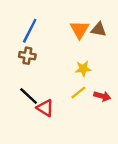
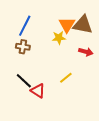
brown triangle: (99, 30) -> (83, 25), size x1.5
yellow star: (83, 69) -> (59, 38), moved
red arrow: (102, 96) -> (86, 52), moved

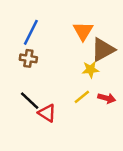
brown triangle: (83, 25) -> (103, 50), moved, turned -40
yellow star: (59, 38) -> (90, 70), moved
red arrow: (86, 52) -> (107, 98), moved

